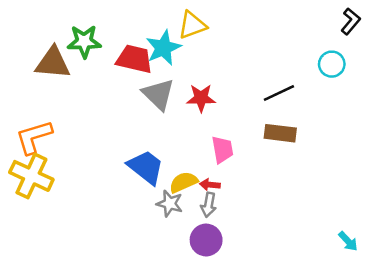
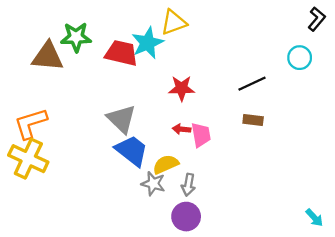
gray triangle: (158, 94) -> (121, 119), moved
brown rectangle: (280, 133) -> (253, 120), size x0.7
red arrow: (210, 185) -> (182, 129), moved

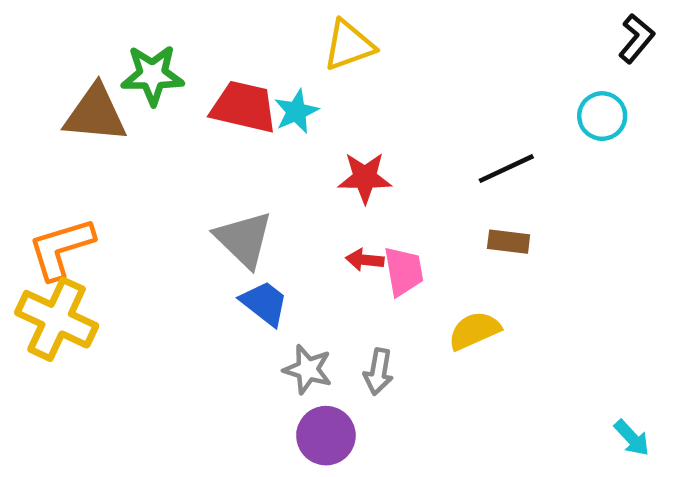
cyan star: (147, 43) -> (296, 111), moved, size x0.7
blue trapezoid: (132, 151) -> (264, 303), size x0.7
yellow semicircle: (166, 164) -> (474, 331), moved
purple circle: (186, 217) -> (326, 436), moved

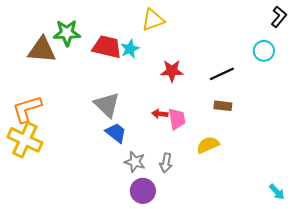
red star: (365, 178) -> (172, 71), moved

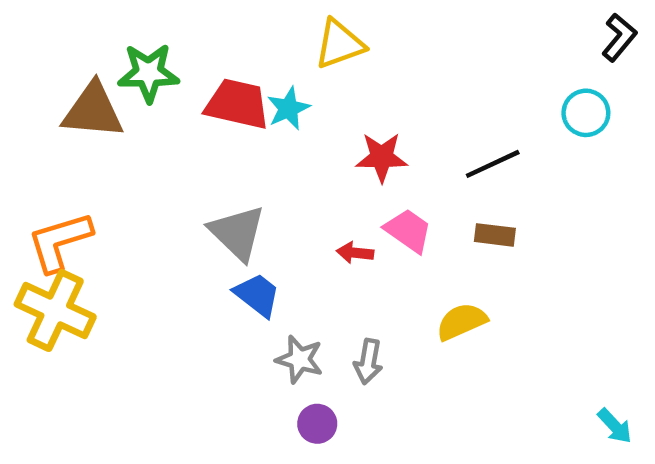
pink trapezoid: (177, 119) -> (408, 231), moved, turned -45
purple circle: (143, 191) -> (317, 424), size x0.7

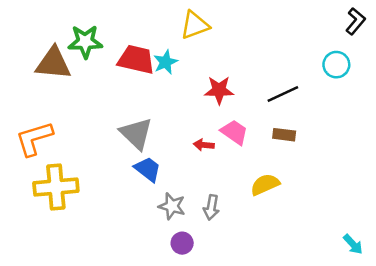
yellow cross: (55, 310) -> (56, 187), moved, turned -30

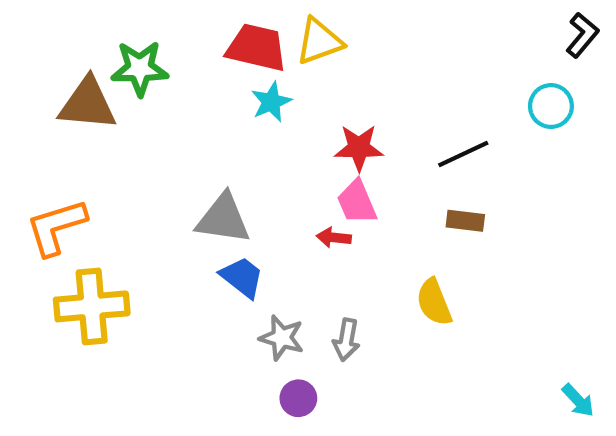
red trapezoid: (136, 60) -> (257, 48), moved
pink trapezoid: (234, 132) -> (357, 202), moved, turned -148
gray triangle: (136, 133) -> (223, 219), turned -36
yellow semicircle: (265, 184) -> (434, 302), turned -88

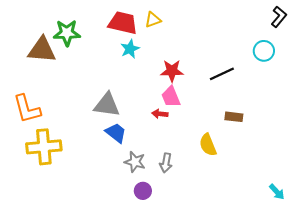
yellow triangle: (319, 41) -> (153, 20), size x0.7
brown rectangle: (465, 221) -> (234, 117), moved
orange L-shape: (56, 227) -> (27, 109), turned -88

